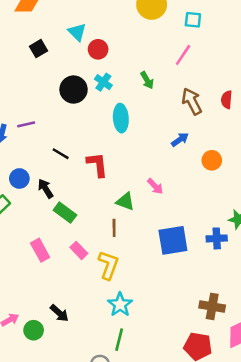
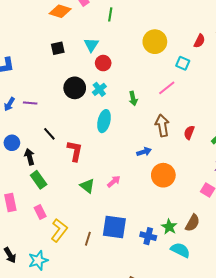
orange circle: (212, 160) -> (163, 175), size x1.5
pink arrow: (155, 186) -> (114, 181), turned -104
brown line: (114, 228) -> (88, 239), moved
cyan star: (120, 305) -> (38, 260), moved

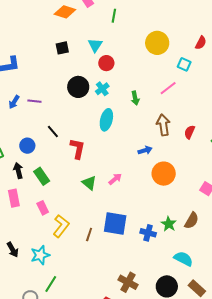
blue circle: (12, 143) -> (27, 146), moved
black arrow: (30, 157) -> (18, 171), moved
cyan semicircle: (180, 250) -> (183, 259), moved

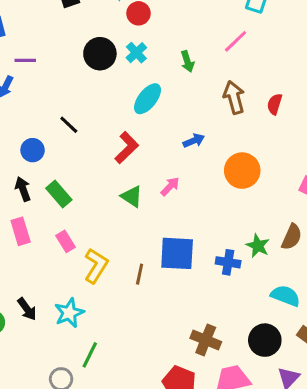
purple line: (34, 101) -> (25, 60), moved
cyan ellipse: (106, 120) -> (148, 99), turned 30
red L-shape: (77, 149) -> (127, 148), moved, turned 40
blue arrow: (145, 150) -> (194, 141), moved

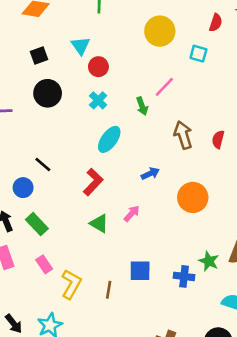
pink line: (236, 41) -> (164, 87), moved
black circle: (100, 54) -> (48, 93), moved
blue circle: (33, 150) -> (23, 188), moved
blue square: (177, 253) -> (140, 271), size x0.7

